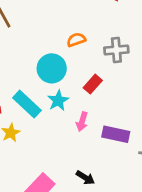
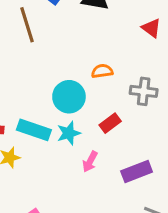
cyan rectangle: (27, 104) -> (34, 130), turned -36
purple rectangle: (116, 134) -> (137, 172), moved, turned -45

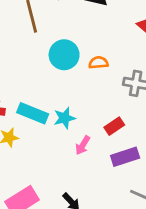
cyan circle: (69, 97) -> (64, 55), moved
red rectangle: (110, 123) -> (114, 126), moved

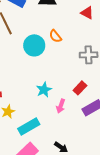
orange semicircle: (98, 63) -> (55, 36), moved, turned -112
cyan rectangle: (33, 113) -> (29, 127), moved, turned -40

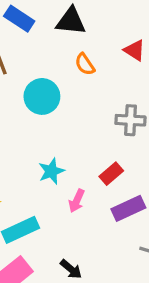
orange semicircle: (55, 36) -> (85, 64), moved

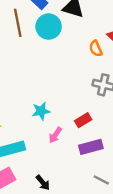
orange semicircle: (85, 64) -> (96, 49), moved
cyan circle: (42, 96) -> (49, 27), moved

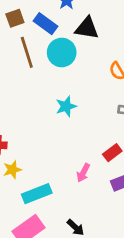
cyan star: (41, 111) -> (66, 106), moved

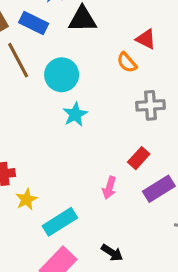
cyan circle: (62, 53) -> (62, 75), moved

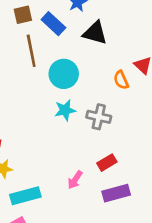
gray cross: (150, 105) -> (99, 117), moved

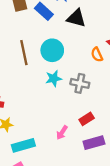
brown line: (31, 51) -> (24, 53), moved

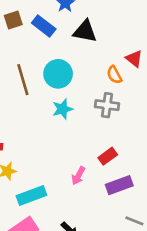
gray cross: (80, 83) -> (107, 105), moved

